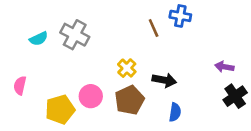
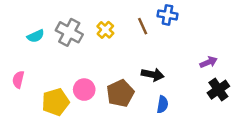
purple arrow: (224, 67) -> (209, 62), turned 147
yellow cross: (127, 68) -> (105, 30), moved

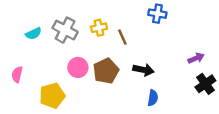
brown line: (143, 26) -> (122, 37), moved
yellow cross: (105, 30) -> (99, 28), turned 35
pink circle: (84, 90) -> (78, 67), moved
brown pentagon: (120, 93) -> (106, 71), moved

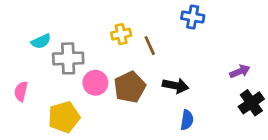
gray cross: (65, 30) -> (68, 58), moved, turned -30

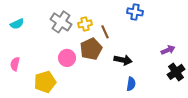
cyan semicircle: (41, 41) -> (17, 24), moved
gray cross: (68, 58) -> (61, 22), moved, turned 35
brown pentagon: (130, 87) -> (91, 49), moved

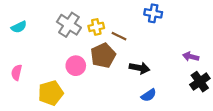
brown line: (105, 32) -> (119, 36), turned -40
purple arrow: (168, 50) -> (191, 57), turned -144
blue semicircle: (131, 84) -> (149, 95), turned 48

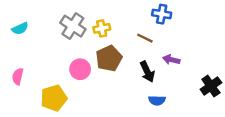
brown line: (119, 36) -> (145, 38), moved
purple arrow: (191, 57) -> (171, 60), moved
black arrow: (140, 68) -> (147, 72), turned 54
blue semicircle: (149, 95) -> (157, 100), turned 35

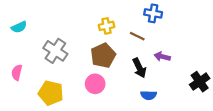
gray cross: (73, 26) -> (55, 51), moved
yellow cross: (102, 28) -> (106, 26), moved
pink circle: (80, 69) -> (95, 84), moved
yellow pentagon: (54, 98) -> (51, 93), turned 30

